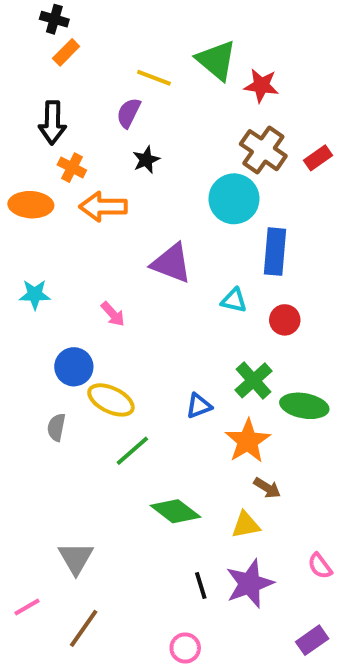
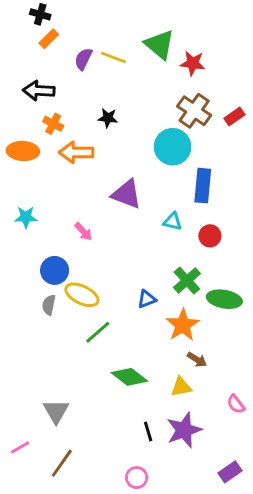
purple semicircle: (129, 113) -> (83, 59), moved
black arrow: (52, 123) -> (39, 91), turned 92
black star: (146, 160) -> (108, 118), turned 30
gray semicircle: (56, 427) -> (49, 305), moved
pink semicircle: (320, 566) -> (236, 404), moved

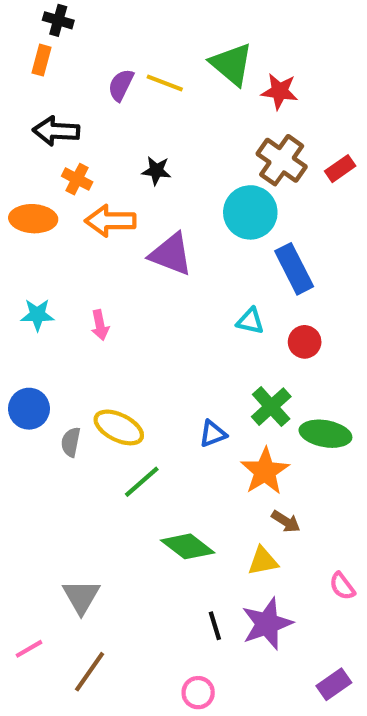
orange rectangle: (49, 39) -> (42, 60), moved, turned -30
blue rectangle: (203, 186) -> (294, 269), turned -32
purple triangle: (126, 194) -> (171, 254), moved
pink arrow: (83, 232) -> (100, 325), moved, turned 30
blue circle: (55, 270) -> (29, 409), moved

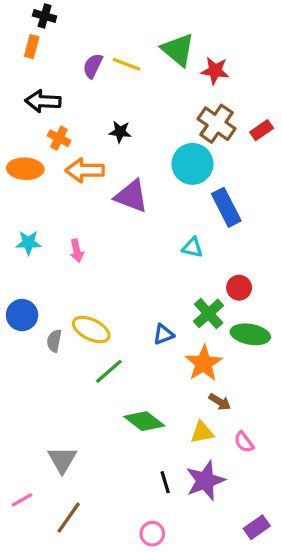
red circle: (305, 342) -> (239, 288), moved
pink semicircle: (342, 586) -> (244, 442), moved

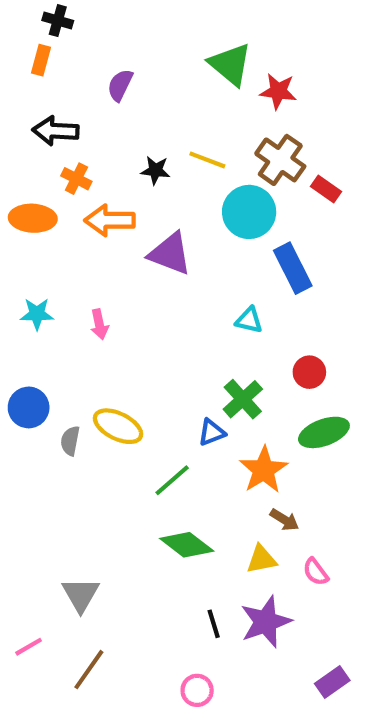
yellow line: (127, 64) -> (207, 160), moved
red rectangle: (262, 130) -> (326, 189), moved, turned 70
green cross: (209, 313) -> (243, 399), moved
green ellipse: (250, 334) -> (324, 432), turned -30
green line: (109, 371) -> (172, 480), moved

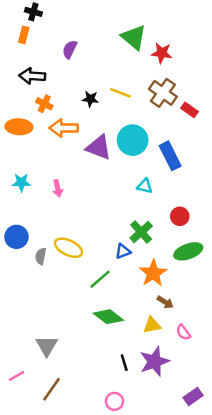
cyan circle: (249, 212) -> (133, 140), moved

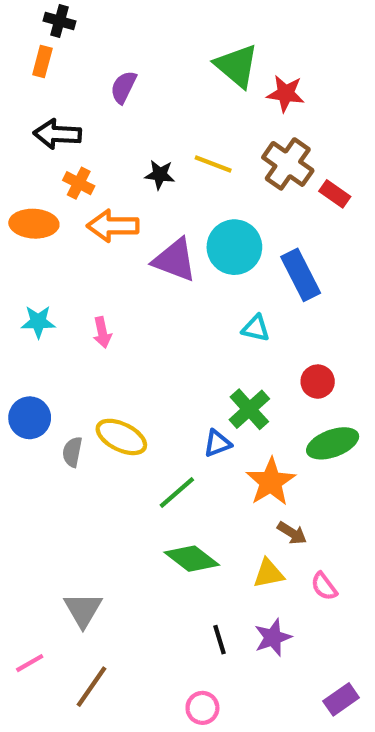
purple star: (154, 361) -> (273, 637), size x0.7

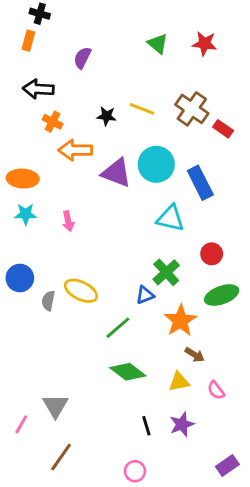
green triangle: (237, 66) -> (158, 44), size x0.7
red star: (286, 94) -> (205, 44), moved
orange ellipse: (34, 224) -> (23, 179), moved
cyan triangle: (256, 328) -> (170, 218), size x1.5
pink line: (30, 663) -> (21, 424), moved, turned -30

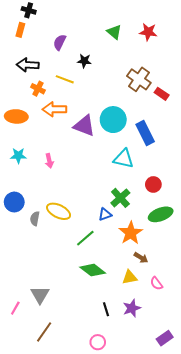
yellow line: (142, 109) -> (65, 79), moved
black star: (107, 116) -> (84, 61), moved
orange ellipse: (23, 179) -> (16, 116), moved

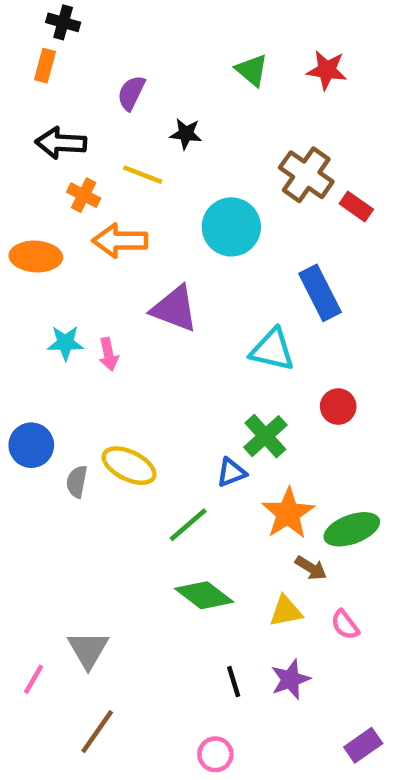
cyan circle: (113, 120) -> (231, 227), moved
purple triangle: (84, 126) -> (174, 309), moved
cyan star: (18, 156) -> (65, 343), moved
green ellipse: (161, 214) -> (352, 529), moved

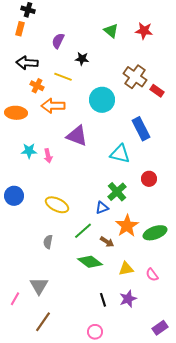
gray semicircle: (77, 482) -> (48, 242), moved
brown arrow: (311, 568) -> (107, 242), moved

